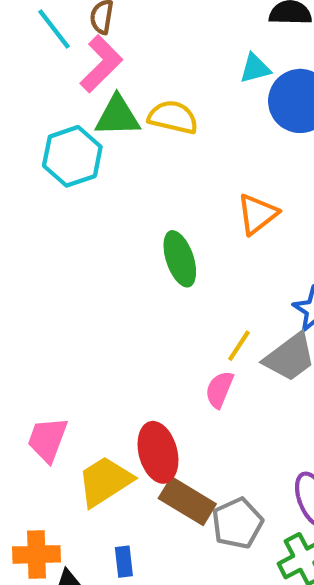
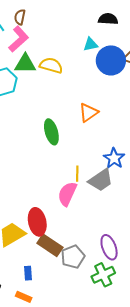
yellow line: (239, 346) -> (77, 174), turned -35
pink semicircle: (219, 390) -> (67, 194), size x1.4
blue rectangle: (124, 562) -> (28, 273), moved

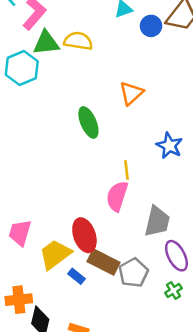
blue circle: (111, 60) -> (151, 26), size x0.6
gray trapezoid: (101, 180) -> (157, 221), moved, turned -36
blue rectangle: (28, 273) -> (77, 276), moved, turned -40
green cross: (103, 275) -> (173, 290), size x0.6

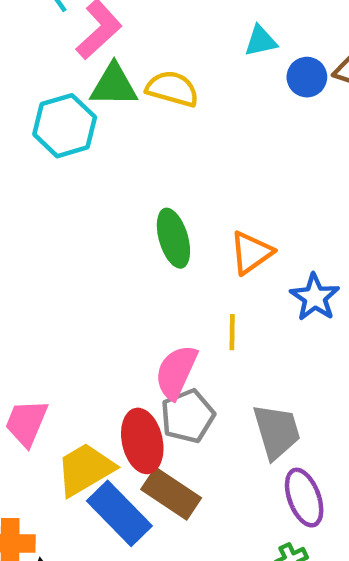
orange triangle: (131, 93) -> (251, 253), moved
pink semicircle: (117, 196) -> (176, 372), moved
gray trapezoid: (157, 221) -> (277, 432), turned -36
gray pentagon: (133, 273) -> (188, 416), moved
blue rectangle: (77, 276) -> (119, 513), size x2.0

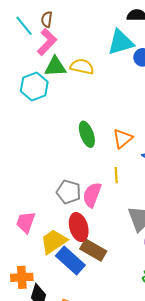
cyan triangle: (261, 41) -> (121, 42), size x1.8
gray pentagon: (188, 416) -> (69, 192), moved, turned -30

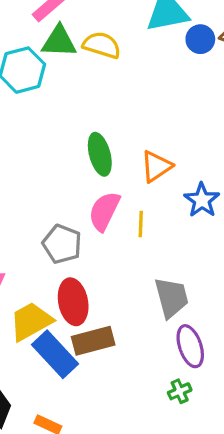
pink semicircle: (92, 195) -> (104, 211), moved
brown rectangle: (93, 250) -> (93, 341), turned -50

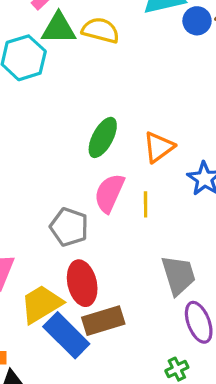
green ellipse: (100, 154) -> (103, 137), turned 45
green cross: (180, 391) -> (177, 369), moved

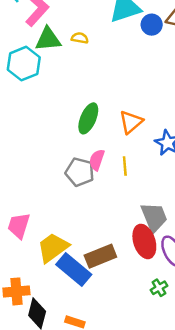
yellow semicircle: (101, 30) -> (80, 38), size x0.6
pink semicircle: (109, 193) -> (97, 160), size x0.7
gray pentagon: (69, 227) -> (80, 172), moved
red ellipse: (82, 283) -> (144, 241), moved

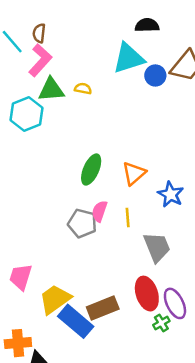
gray trapezoid: (154, 217) -> (157, 247), moved
green cross: (159, 288) -> (161, 323), moved

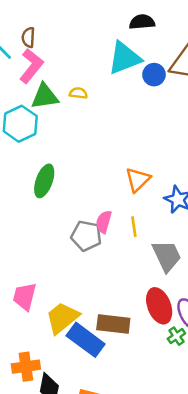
green ellipse: (91, 169) -> (44, 181), moved
brown rectangle: (103, 308) -> (113, 324), turned 32

